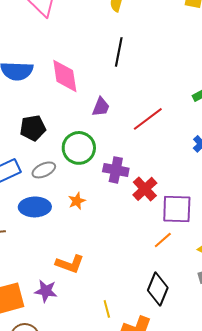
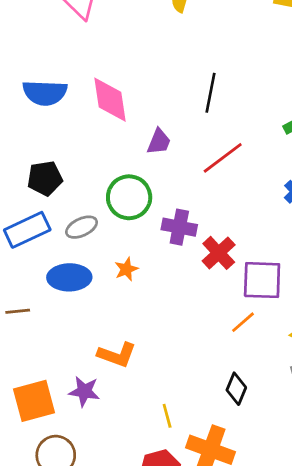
black line: (119, 52) -> (210, 93), moved
black pentagon: (33, 128) -> (45, 178), moved
black diamond: (158, 289) -> (236, 389), size x0.7

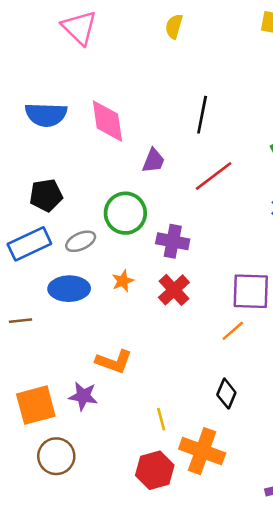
red cross: (219, 253) -> (174, 290), moved

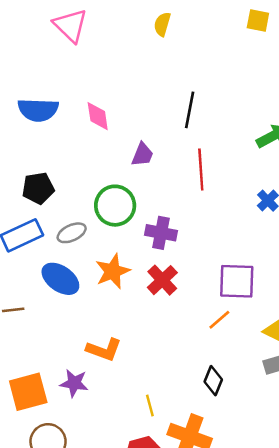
pink diamond: (107, 121) -> (98, 116), size x0.7
red line: (214, 176) -> (201, 170), turned -57
orange star: (123, 281) -> (113, 271), size x1.6
blue ellipse: (69, 289) -> (60, 279), turned 36

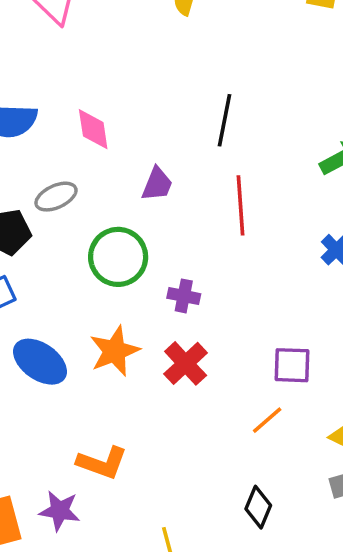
gray ellipse: (72, 233) -> (56, 197), moved
purple cross: (161, 233) -> (184, 296), size x0.7
purple square: (237, 281) -> (292, 365), size x0.7

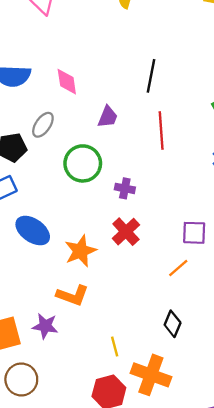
gray ellipse: (56, 197) -> (43, 125), turned -30
orange star: (115, 351) -> (80, 251), moved

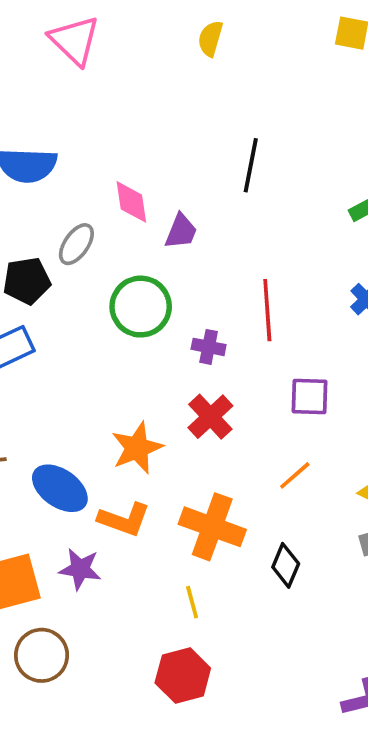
pink diamond: (67, 82) -> (131, 202), moved
red line: (161, 130) -> (267, 310), moved
blue ellipse: (33, 231) -> (60, 488), moved
purple square: (194, 233) -> (310, 396), moved
orange cross: (151, 375) -> (212, 527), moved

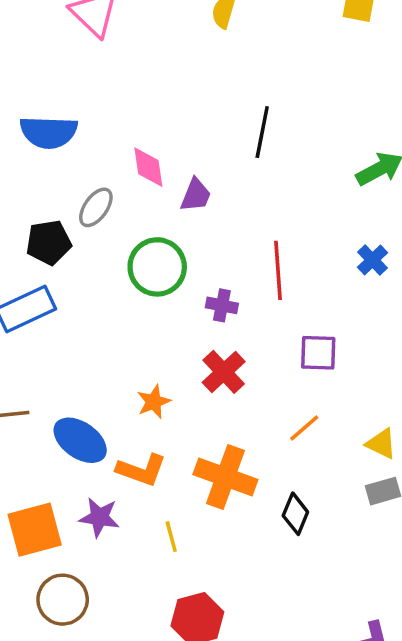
orange star: (137, 448) -> (154, 402), size x0.7
yellow line: (192, 602) -> (171, 537), moved

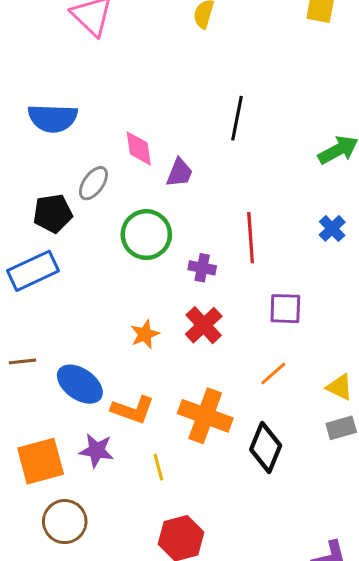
orange star: (154, 402) -> (145, 334), moved
black diamond: (295, 514) -> (266, 448), size x1.4

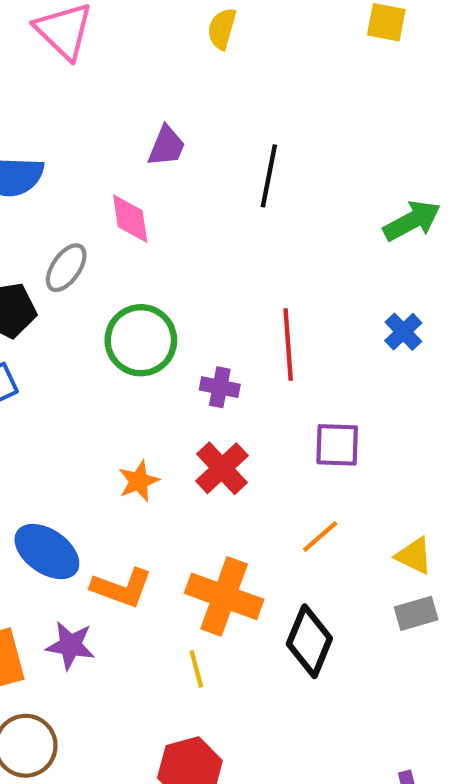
purple trapezoid: (180, 173) -> (166, 146), moved
yellow line: (158, 467) -> (196, 669), moved

